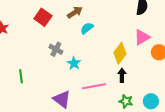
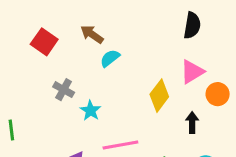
brown arrow: (75, 12) -> (92, 34), turned -112
black arrow: (122, 75) -> (192, 123), moved

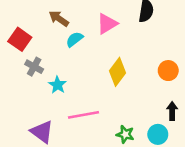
red square: (44, 42) -> (20, 39), moved
pink triangle: (192, 72) -> (107, 24), moved
black arrow: (192, 123) -> (172, 111), moved

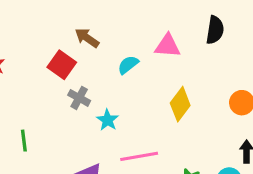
brown arrow: (59, 18) -> (87, 38), moved
pink triangle: (107, 24) -> (168, 46), turned 35

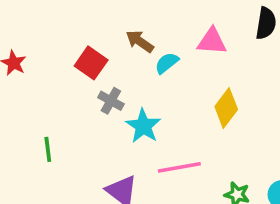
brown arrow: (87, 38) -> (140, 41), moved
cyan star: (108, 120) -> (143, 126), size x1.4

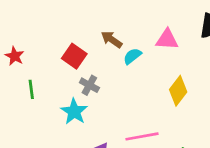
cyan star: (143, 126) -> (74, 112), moved
green line: (48, 149) -> (31, 89), moved

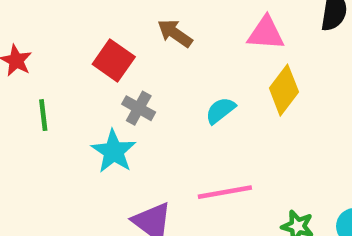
cyan semicircle: (132, 56) -> (220, 110), moved
yellow diamond: (178, 91) -> (284, 90), moved

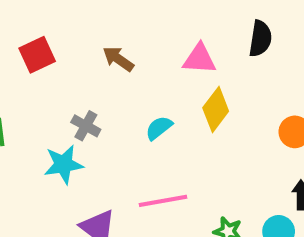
red square: (114, 61) -> (37, 55), moved, turned 30
cyan star: (114, 151) -> (63, 164), turned 30

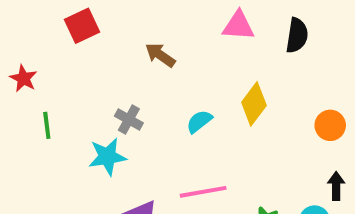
red square: (37, 55) -> (82, 26), moved
pink triangle: (199, 59) -> (238, 26), moved

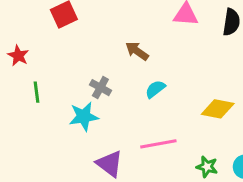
brown arrow: (160, 55) -> (137, 51), moved
yellow diamond: (254, 104) -> (218, 109), moved, turned 64

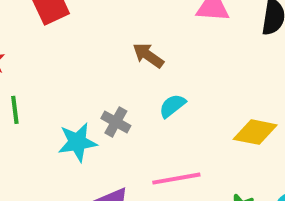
gray cross: (100, 88) -> (116, 122), moved

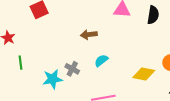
brown arrow: (148, 55) -> (89, 35), turned -42

